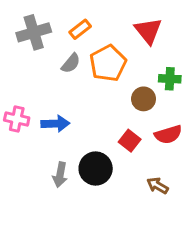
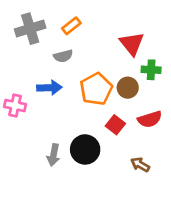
red triangle: (148, 31) -> (132, 44), moved
gray semicircle: (71, 63) -> (63, 56), turned 36
orange pentagon: (108, 63) -> (96, 89), moved
blue arrow: (55, 124) -> (49, 88), moved

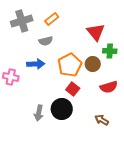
red square: (115, 125) -> (73, 89), moved

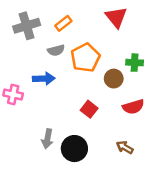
red triangle: (96, 32) -> (116, 17), moved
orange pentagon: (70, 65) -> (85, 58), moved
black circle: (62, 109) -> (74, 149), moved

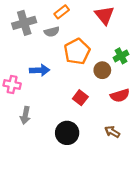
orange rectangle: (63, 23) -> (62, 12), moved
gray semicircle: (56, 50) -> (52, 32), moved
green cross: (135, 63) -> (121, 56), turned -32
gray arrow: (47, 139) -> (25, 115), moved

